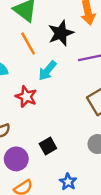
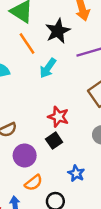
red star: (26, 97) -> (58, 117), moved

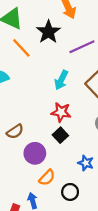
cyan arrow: (48, 68) -> (61, 80), moved

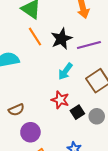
black star: (48, 32) -> (61, 39), moved
black square: (60, 135) -> (77, 112), moved

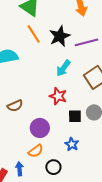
black square: (77, 112) -> (75, 116), moved, turned 32
purple circle: (30, 132) -> (40, 128), moved

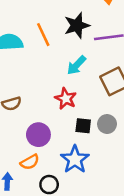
orange line: (34, 34) -> (43, 35), moved
blue star: (72, 144) -> (75, 159), size x1.6

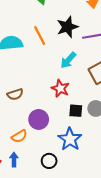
orange semicircle: (30, 162) -> (19, 136), moved

